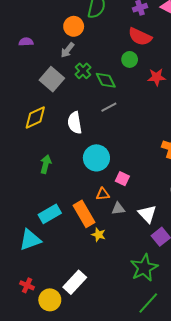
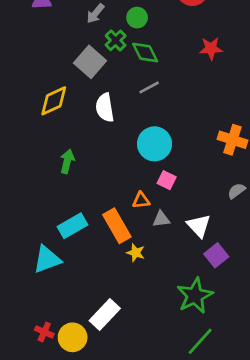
green circle: (130, 59) -> (137, 18), moved
gray square: (52, 79) -> (90, 62), moved
cyan circle: (96, 158) -> (155, 144), moved
red cross: (27, 285) -> (44, 332), moved

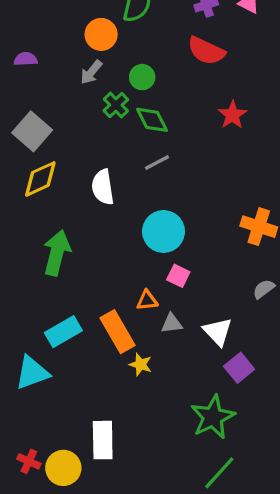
red star: (211, 48) -> (232, 115), turned -30
gray square: (90, 62) -> (32, 131), moved
green arrow: (67, 161) -> (57, 253), size x1.5
white rectangle: (105, 314) -> (103, 440), turned -44

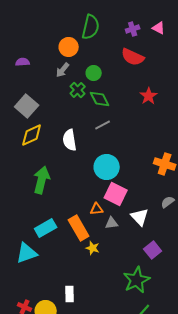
pink square: (178, 276) -> (116, 194), size x1.6
white triangle: (218, 332) -> (140, 217), moved
white rectangle: (103, 440) -> (70, 294), size x0.7

